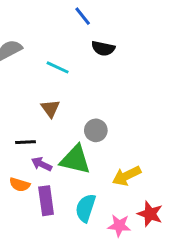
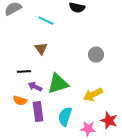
gray circle: (96, 130) -> (96, 55), moved
green triangle: (75, 160) -> (58, 84), turned -30

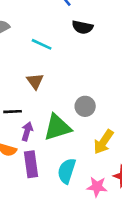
gray circle: (96, 55) -> (85, 106), moved
purple arrow: (35, 87) -> (27, 131), turned 80
yellow arrow: (93, 95) -> (104, 142), turned -30

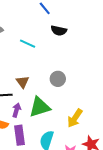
brown triangle: (35, 81) -> (23, 82), moved
gray circle: (85, 106) -> (58, 79), moved

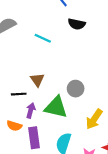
gray circle: (58, 79) -> (76, 89), moved
green triangle: (40, 107) -> (56, 107), turned 30

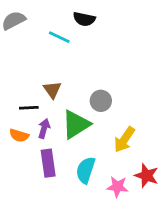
black semicircle: (77, 24) -> (84, 19), moved
green triangle: (56, 107) -> (76, 124), turned -45
orange semicircle: (14, 126) -> (19, 135), moved

